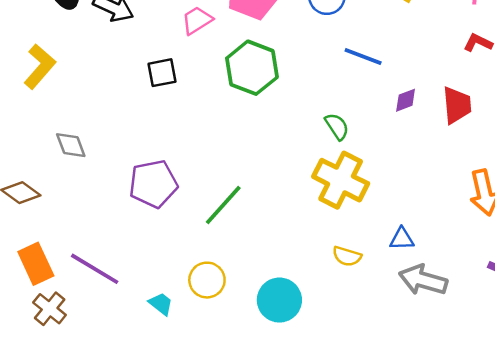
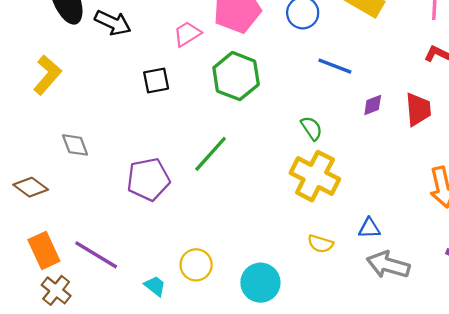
green line: (223, 205) -> (211, 154), moved

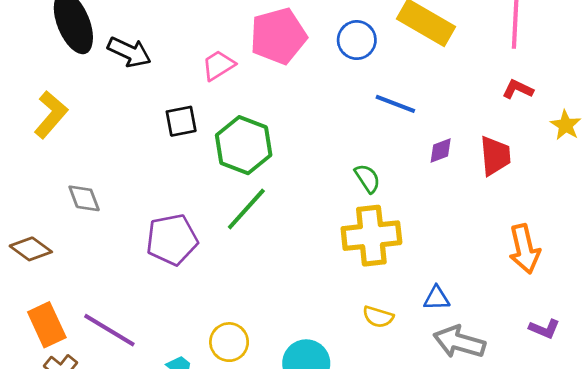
green hexagon: (236, 76) -> (244, 145), moved
yellow cross: (315, 176) -> (371, 236), turned -33

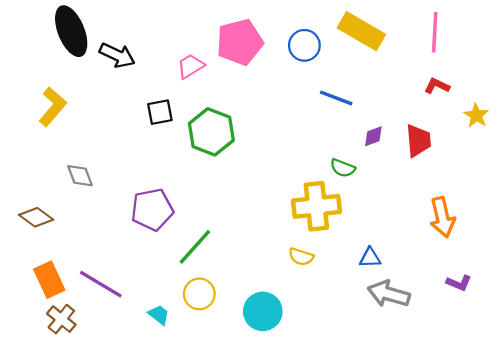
green semicircle: (367, 178) -> (343, 168), moved, turned 145
green line: (246, 209) -> (195, 247), moved
yellow semicircle: (378, 317) -> (301, 257), moved

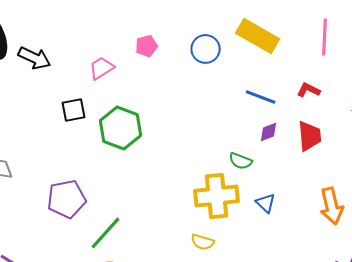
pink pentagon: (240, 42) -> (147, 46), size x0.5
red L-shape: (437, 86) -> (309, 90), moved
blue line: (336, 98) -> (261, 97), moved
blue triangle: (370, 258) -> (266, 203), moved, turned 45

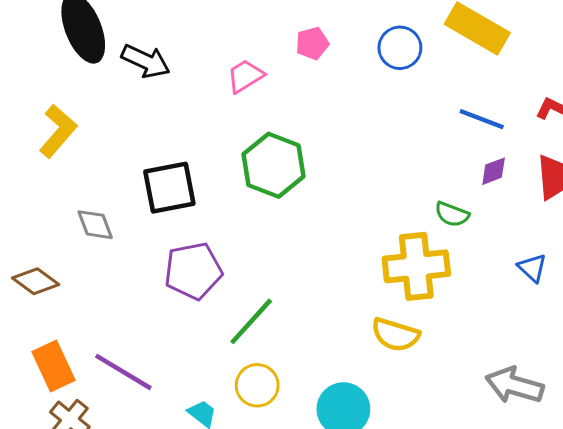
black square: (74, 110) -> (169, 188), moved, size x1.5
blue triangle: (266, 203) -> (532, 268), moved
yellow semicircle: (203, 242) -> (395, 335), size x1.4

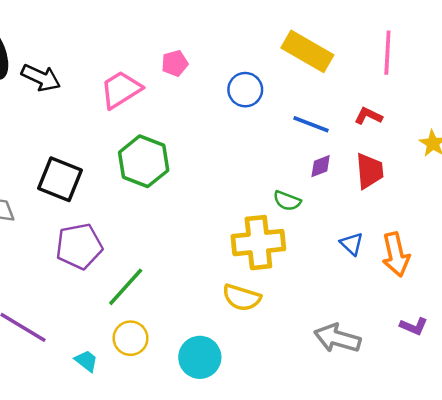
blue circle: (400, 48) -> (245, 90), moved
pink trapezoid: (245, 76) -> (121, 90), size x1.4
black square: (169, 188) -> (60, 179), turned 33

